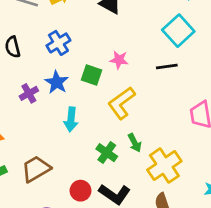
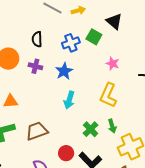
green square: (91, 75) -> (94, 37), moved
purple cross: (29, 93) -> (35, 66), moved, turned 32
yellow L-shape: (122, 103) -> (108, 95), turned -40

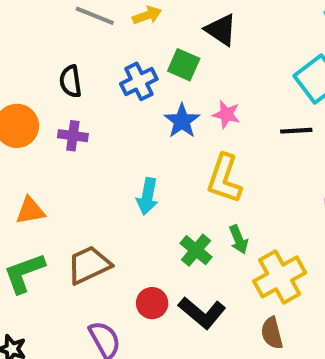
blue star: (64, 71) -> (182, 121), moved

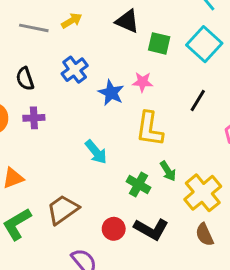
green square: (184, 65) -> (159, 43), moved
black line: (296, 131) -> (198, 101), moved, turned -45
cyan arrow: (147, 196) -> (96, 152), turned -40

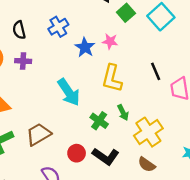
green square: (159, 43) -> (126, 13), turned 30
black line: (198, 101) -> (156, 71), moved, turned -60
cyan arrow: (96, 152) -> (69, 92), size x1.4
brown semicircle: (205, 235) -> (147, 165), turned -36

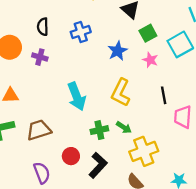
pink star: (110, 41) -> (150, 60), moved
blue star: (85, 47) -> (117, 51), moved
green arrow: (123, 113) -> (124, 127), turned -42
green cross: (99, 121) -> (99, 130), turned 30
black L-shape: (106, 156) -> (98, 165), turned -95

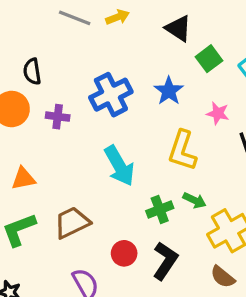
black semicircle: (43, 27) -> (32, 71), moved
blue cross: (81, 32) -> (111, 95), moved, size x1.4
pink star: (150, 60) -> (218, 113), moved

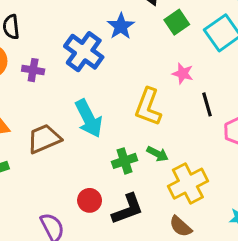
blue star: (169, 91) -> (121, 26), moved
blue cross: (111, 95) -> (84, 52), turned -30
brown trapezoid: (72, 223) -> (44, 139), moved
black L-shape: (165, 261) -> (128, 209), turned 33

